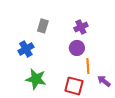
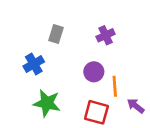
purple circle: (77, 48) -> (94, 72), moved

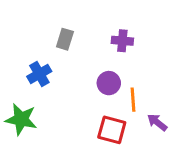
purple cross: (106, 35) -> (122, 41), turned 30
green star: (47, 103) -> (21, 119), moved

